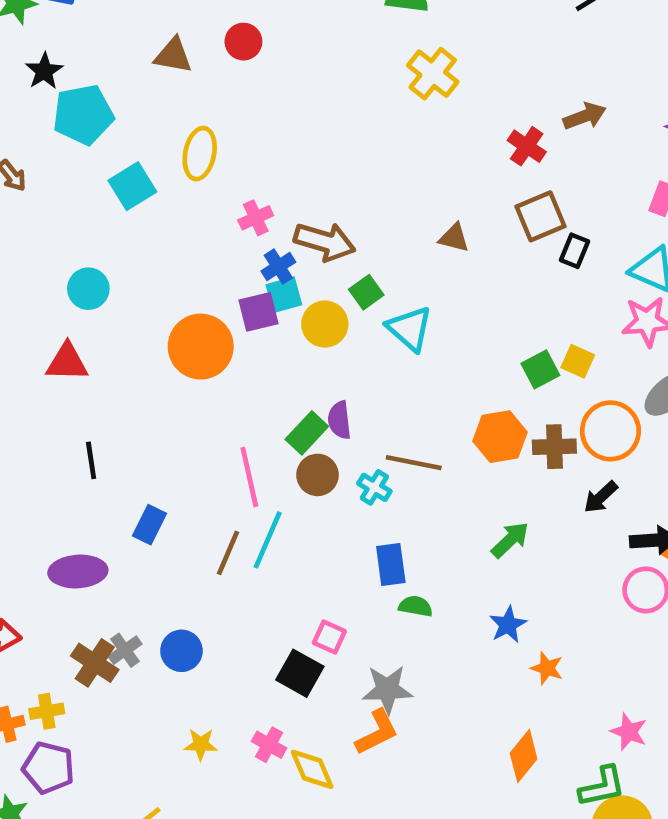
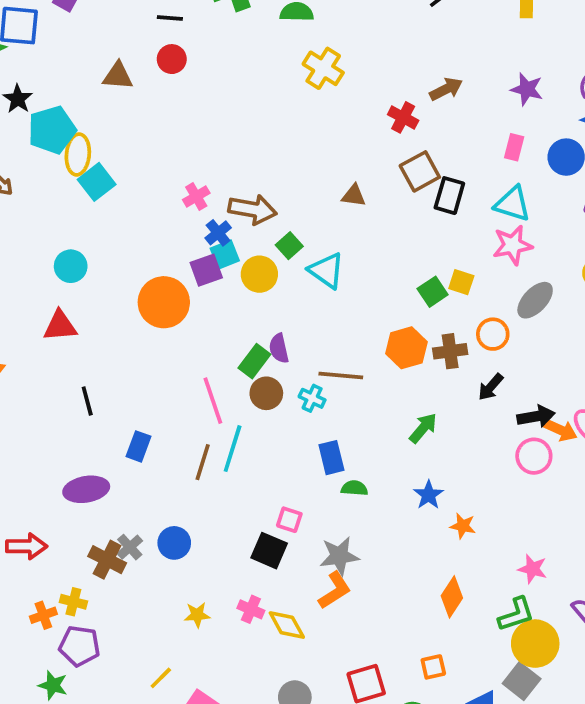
yellow ellipse: (200, 154) -> (78, 154), moved
black rectangle: (575, 251) -> (449, 196), size x1.4
orange circle: (610, 431) -> (493, 334), size x0.7
yellow cross: (47, 711) -> (73, 602), turned 30

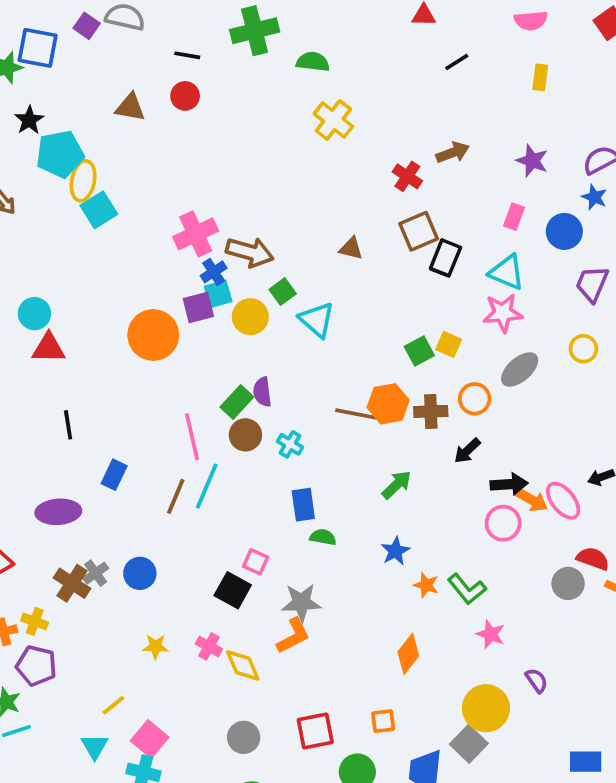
pink cross: (196, 196) -> (196, 234), size x1.6
cyan circle: (71, 266) -> (34, 314), moved
brown line: (341, 376) -> (357, 414), moved
green L-shape: (516, 614) -> (467, 589), moved, turned 63

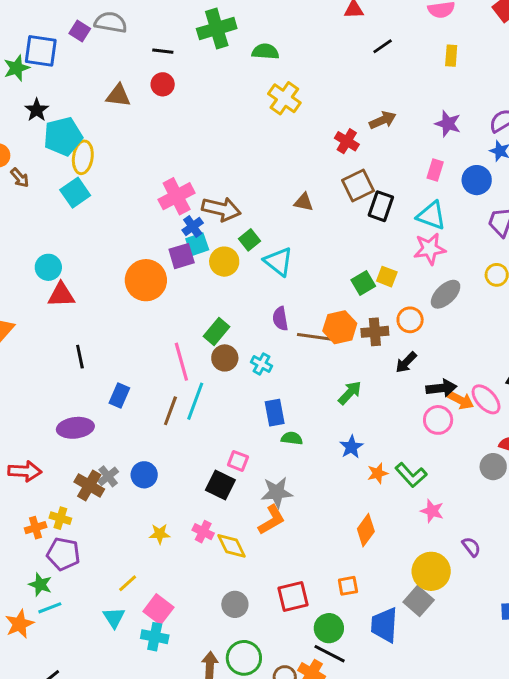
cyan square: (99, 210) -> (75, 193), moved
purple semicircle: (262, 392) -> (280, 319), moved
orange star: (426, 585) -> (378, 473), turned -30

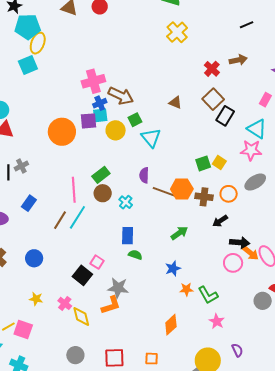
black line: (383, 46) -> (247, 25), moved
brown square: (358, 185) -> (213, 99), turned -30
gray cross: (108, 476) -> (21, 166), moved
pink square: (158, 609) -> (23, 329), moved, turned -30

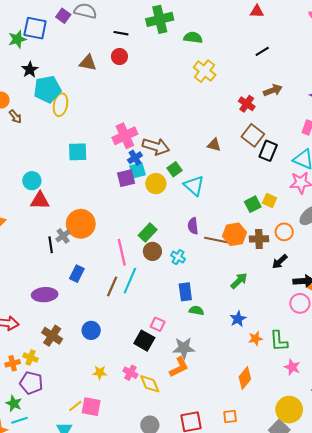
black line: (247, 25) -> (262, 51), moved
cyan square: (28, 65) -> (78, 152), moved, turned 30
orange circle: (62, 132) -> (81, 224), moved
green L-shape: (208, 295) -> (279, 341), turned 35

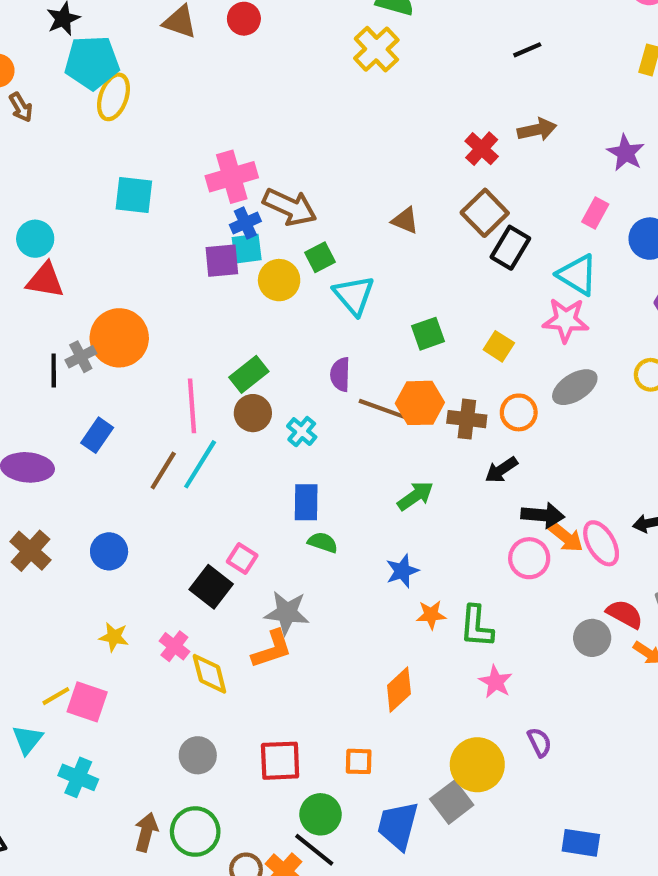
yellow cross: (205, 71) -> (376, 49), moved
green square: (253, 204) -> (428, 334), moved

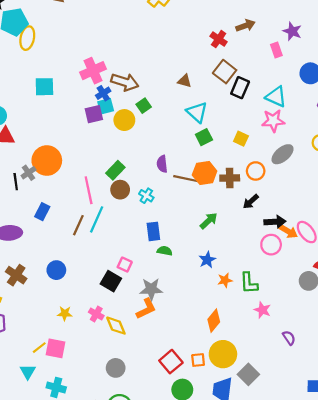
pink rectangle: (595, 213) -> (276, 50), moved, turned -40
cyan triangle: (354, 295) -> (197, 112), moved
red square: (280, 761) -> (171, 362), moved, turned -30
yellow circle: (477, 765) -> (223, 354), moved

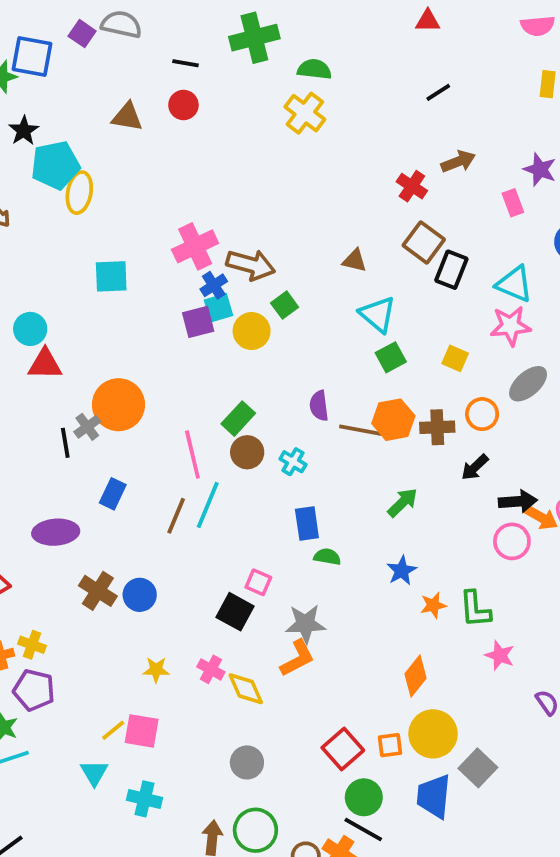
brown cross: (16, 275) -> (98, 591), moved

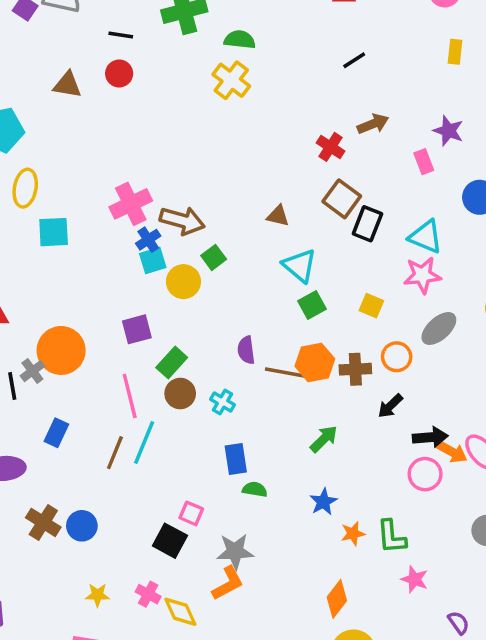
yellow ellipse: (79, 193) -> (25, 188), moved
purple square: (198, 322) -> (137, 329), moved

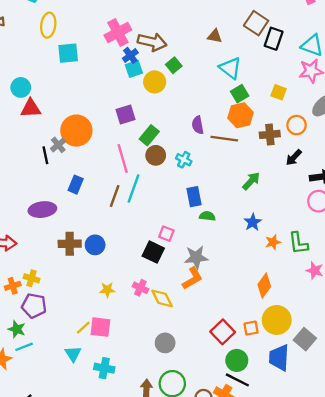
orange hexagon: (315, 362) -> (240, 115), moved
brown cross: (43, 522) -> (70, 244), turned -30

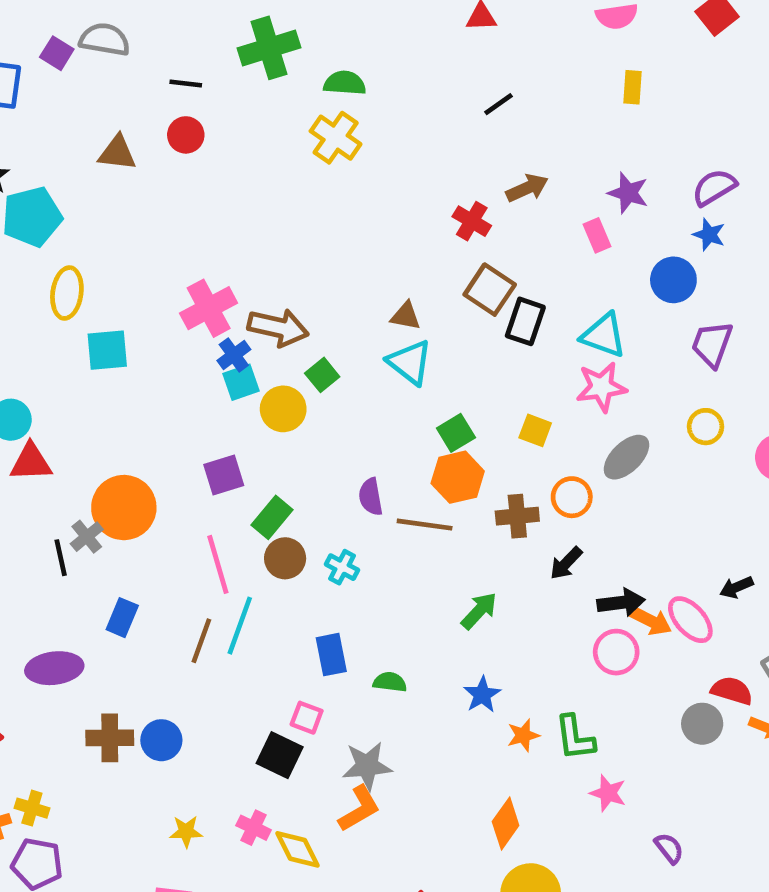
cyan triangle: (230, 68) -> (410, 362), moved
blue rectangle: (194, 197) -> (331, 655), moved

